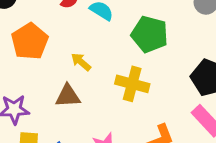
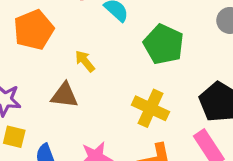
yellow cross: (132, 84) -> (150, 108), moved

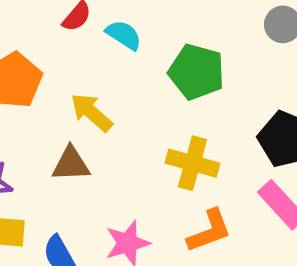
yellow arrow: (85, 61) -> (91, 112), size x1.4

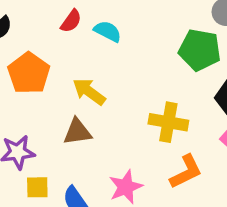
green pentagon: (197, 72) -> (200, 50), moved

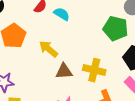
brown triangle: (77, 132) -> (64, 71), moved

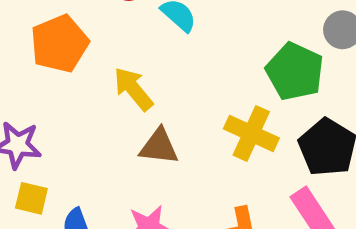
yellow cross: (94, 70) -> (251, 133), moved

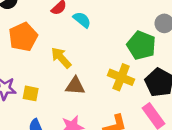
yellow square: (31, 198) -> (31, 93), moved

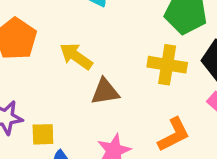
yellow square: (31, 93) -> (43, 134), moved

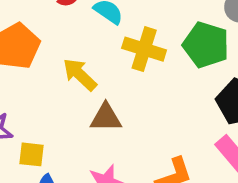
yellow cross: (167, 65) -> (144, 49), moved

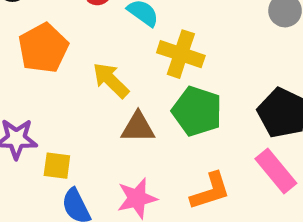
green pentagon: (206, 45) -> (197, 111), moved

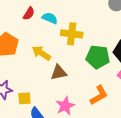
green pentagon: (197, 111) -> (98, 57), moved

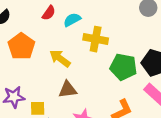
cyan semicircle: (50, 18) -> (72, 20), turned -56
brown triangle: (59, 72) -> (68, 89), moved

